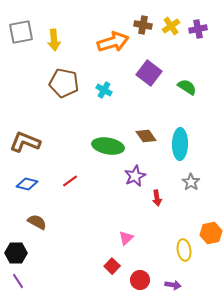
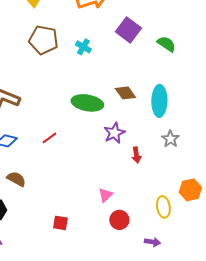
red square: (112, 266) -> (60, 223), moved, turned -35
red circle: (140, 280) -> (119, 220), moved

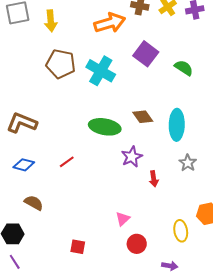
cyan cross: (83, 47) -> (101, 71), size x1.8

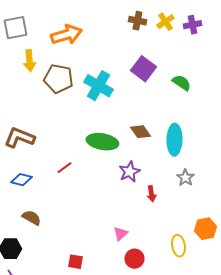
yellow arrow: (51, 21) -> (29, 61), moved
orange arrow: (110, 23) -> (66, 35), moved
red line: (67, 162) -> (64, 168), moved

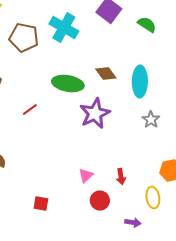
brown pentagon: (58, 79) -> (24, 38), moved
purple star: (129, 172) -> (95, 114), size x1.4
red arrow: (151, 194) -> (121, 177), moved
yellow ellipse: (178, 246) -> (153, 198), moved

